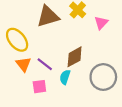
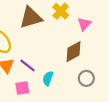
brown diamond: (75, 57) -> (74, 52), moved
gray circle: (103, 77) -> (86, 78), size x0.6

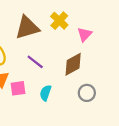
purple line: (28, 66) -> (35, 62), moved
pink square: (22, 88) -> (18, 88), moved

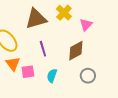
purple line: (35, 62) -> (43, 49), turned 35

